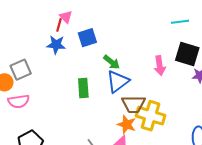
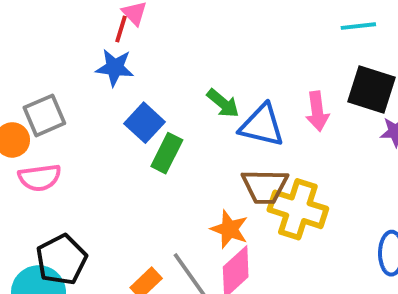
blue square: (87, 38) -> (145, 123), moved, turned -30
blue triangle: (118, 81) -> (262, 125), moved, turned 50
green rectangle: (83, 88) -> (167, 153), turned 30
orange star: (127, 125) -> (229, 229), moved

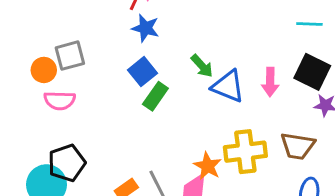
blue star: (115, 68) -> (145, 28), moved
brown trapezoid: (265, 186) -> (298, 146), moved
yellow cross: (298, 209) -> (245, 152), turned -33
orange star: (229, 229) -> (208, 166), moved

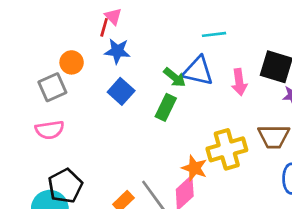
cyan line: (309, 24) -> (214, 34), moved
orange circle: (44, 70) -> (72, 62), moved
blue triangle: (228, 86) -> (198, 71), moved
green rectangle: (155, 96) -> (166, 107), moved

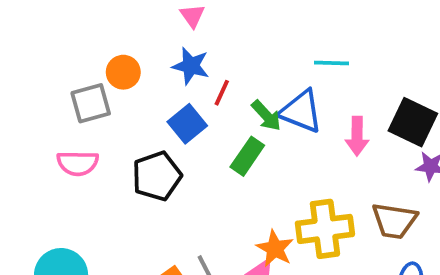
red line: (104, 27) -> (222, 93), moved
black pentagon: (65, 186) -> (157, 176), moved

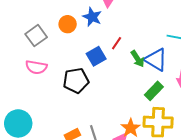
blue star: (191, 66) -> (92, 17), moved
gray square: (91, 103) -> (36, 36), moved, turned -30
green rectangle: (247, 156) -> (154, 91), moved

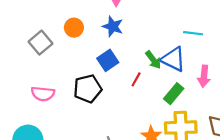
blue star: (92, 17) -> (113, 26), moved
red line: (117, 43) -> (136, 79), moved
pink semicircle: (36, 67) -> (43, 94), moved

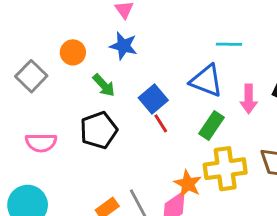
blue square: (108, 60) -> (153, 99), moved
green arrow: (153, 60) -> (104, 85), moved
red line: (136, 79) -> (161, 123), moved, turned -56

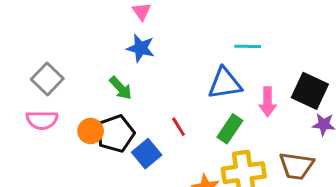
orange circle: (73, 52) -> (91, 131), moved
blue triangle: (206, 81) -> (225, 83), turned -30
blue square: (153, 99) -> (147, 154), moved
pink semicircle: (41, 143) -> (42, 120), moved

